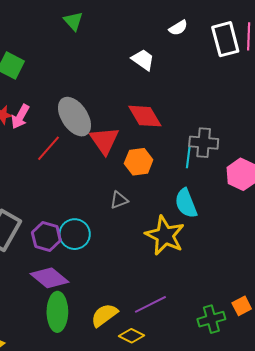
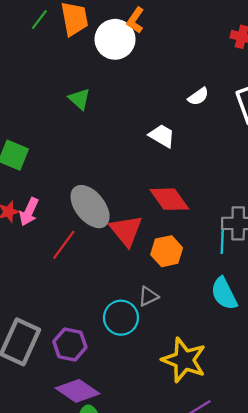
cyan circle: (75, 234) -> (121, 318), moved
yellow star: (165, 235) -> (184, 360), moved

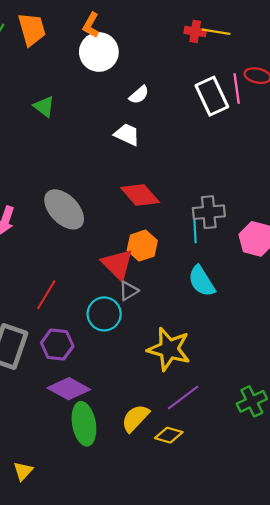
white circle: (115, 39) -> (99, 52), moved
white semicircle: (198, 96) -> (139, 95), moved
red triangle: (126, 231) -> (117, 264), moved
red line: (64, 245) -> (46, 295), moved

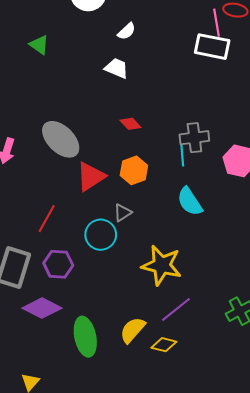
white rectangle: (212, 96) -> (212, 47), moved, turned -52
red diamond: (140, 195) -> (130, 124), size x0.6
red triangle: (117, 264) -> (91, 177), moved, turned 44
purple diamond: (69, 389) -> (42, 308), moved

